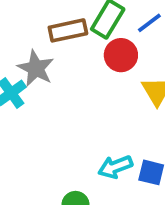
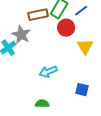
cyan arrow: (115, 167) -> (48, 72), moved

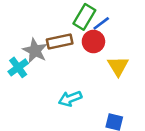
blue line: (81, 11) -> (101, 23), moved
brown rectangle: (38, 15) -> (60, 42), moved

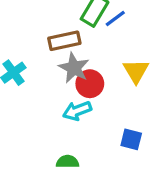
red circle: (93, 42) -> (90, 84), moved
gray star: (35, 51) -> (74, 68), moved

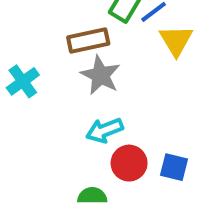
yellow triangle: (136, 71) -> (176, 40), moved
red circle: (90, 84) -> (129, 163), moved

